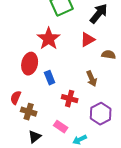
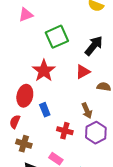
red semicircle: (16, 98) -> (15, 122), moved
purple hexagon: (101, 114) -> (96, 133), moved

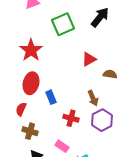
black arrow: (94, 46) -> (100, 17), moved
red star: (44, 71) -> (31, 50), moved

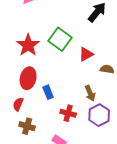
green square: (63, 24) -> (60, 39), moved, turned -30

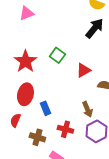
green square: (60, 39) -> (57, 55), size x0.7
brown cross: (27, 126) -> (37, 137), moved

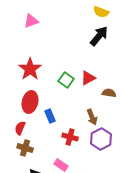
green square: (57, 55) -> (66, 80), moved
brown cross: (37, 137) -> (25, 148), moved

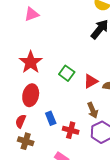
red triangle: (88, 78) -> (91, 81), moved
blue rectangle: (50, 116) -> (51, 118), moved

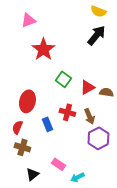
red star: (31, 62) -> (43, 49), moved
red cross: (71, 130) -> (67, 112), moved

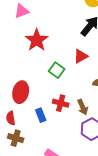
red triangle: (87, 87) -> (81, 56), moved
red semicircle: (17, 127) -> (11, 118), turned -32

